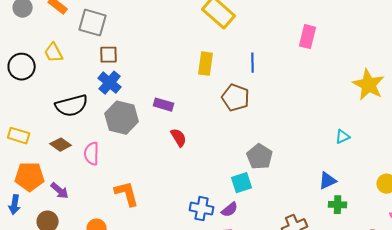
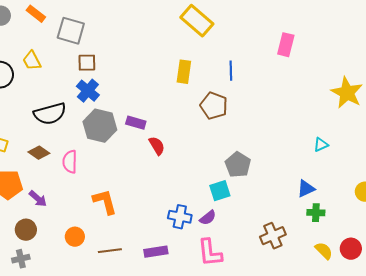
purple rectangle: (164, 105) -> (136, 123), moved

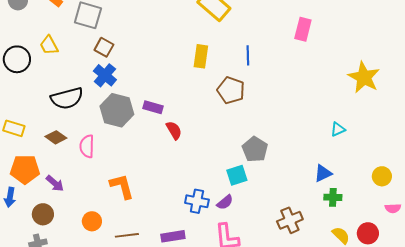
brown square: (87, 63) -> (104, 47), turned 30

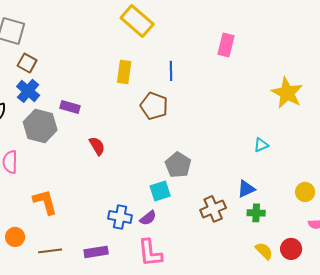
purple rectangle: (153, 107) -> (70, 107), moved
brown cross: (290, 220) -> (213, 209), moved

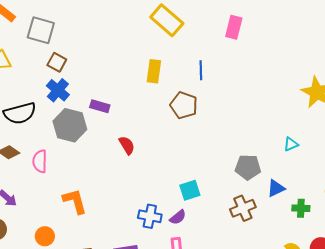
pink rectangle: (226, 45) -> (234, 27), moved
gray pentagon: (178, 165) -> (248, 167), moved, turned -30
green cross: (256, 213) -> (301, 208), moved

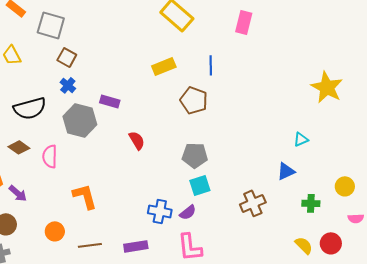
yellow rectangle: (154, 71) -> (164, 66), turned 60
blue cross: (58, 90) -> (68, 85), size x0.7
gray pentagon: (248, 167) -> (195, 155), moved
blue triangle: (276, 188) -> (286, 171), moved

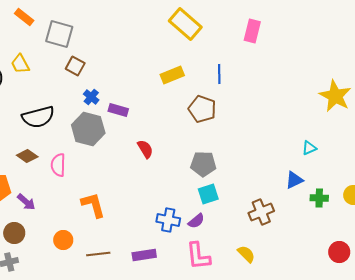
blue cross: (68, 85) -> (91, 97), moved
green cross: (311, 203) -> (319, 198), moved
yellow semicircle: (304, 245) -> (246, 254), moved

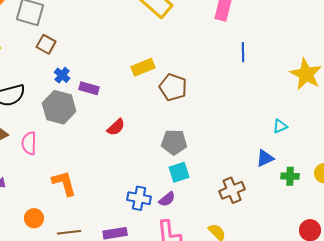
blue line: (219, 74) -> (243, 52), moved
yellow rectangle: (172, 75) -> (143, 67), moved
red semicircle: (145, 149) -> (116, 127), turned 78

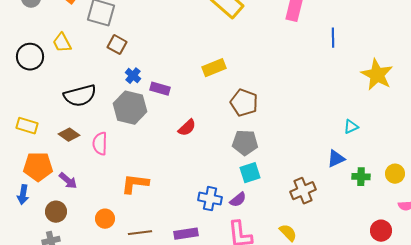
blue line: (243, 52) -> (333, 38), moved
brown pentagon: (173, 87) -> (244, 103), moved
orange L-shape: (64, 183) -> (135, 184), turned -68

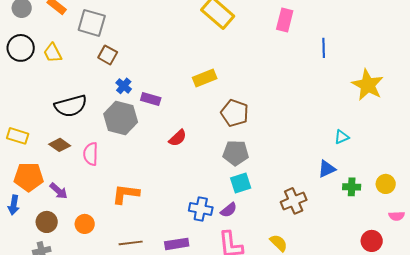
black circle: (30, 57) -> (21, 48), moved
orange circle: (105, 219) -> (85, 224), moved

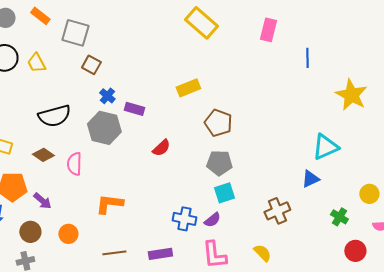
cyan triangle: (342, 137) -> (325, 147), size x1.8
green cross: (352, 187) -> (339, 217), moved, turned 30

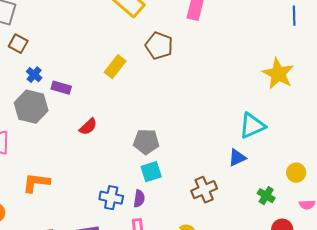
blue line: (307, 58) -> (294, 16), moved
yellow rectangle: (188, 88) -> (115, 67), turned -30
brown pentagon: (218, 123) -> (159, 46), moved
purple semicircle: (212, 220) -> (139, 199), turned -42

